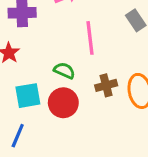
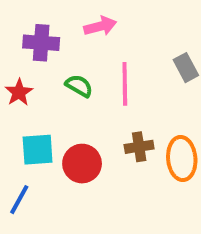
green semicircle: (64, 71) -> (79, 86), moved

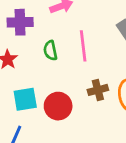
green semicircle: (79, 86) -> (50, 50), turned -126

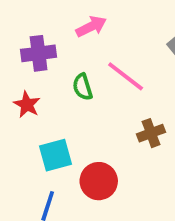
pink line: (83, 46) -> (126, 76), turned -40
red circle: (58, 106) -> (99, 181), moved

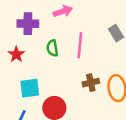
pink line: (126, 76) -> (80, 45), turned 50

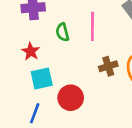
red star: (16, 54) -> (31, 51), moved

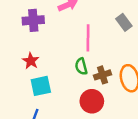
green semicircle: (62, 32) -> (81, 66), moved
red circle: (71, 98) -> (92, 101), moved

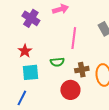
purple cross: (33, 20) -> (31, 18), turned 30
green semicircle: (81, 66) -> (57, 62), moved, turned -88

